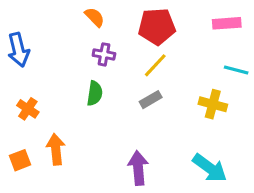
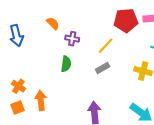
orange semicircle: (95, 17) -> (53, 23), moved
red pentagon: (157, 26) -> (126, 20), moved
orange cross: (28, 109) -> (18, 86), moved

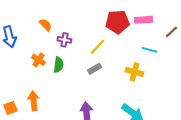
orange cross: (18, 86) -> (38, 60), moved

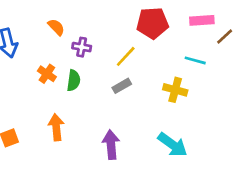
pink rectangle: (143, 20) -> (202, 20), moved
orange arrow: (33, 101) -> (56, 127), moved

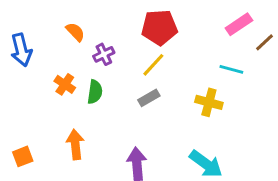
pink rectangle: (202, 20) -> (239, 24), turned -30
red pentagon: (152, 23) -> (159, 27), moved
purple cross: (82, 47) -> (104, 54), turned -36

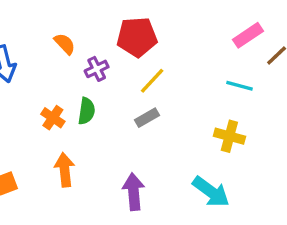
red pentagon: (159, 27) -> (137, 37), moved
orange cross: (65, 84) -> (53, 118), moved
yellow cross: (209, 102) -> (229, 136), moved

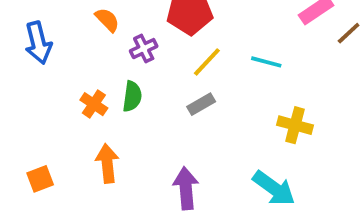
cyan line: (240, 86) -> (266, 62), moved

